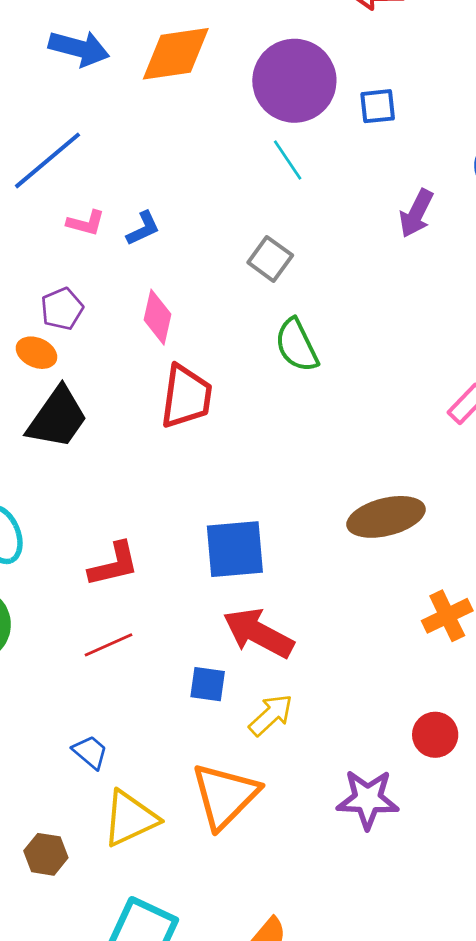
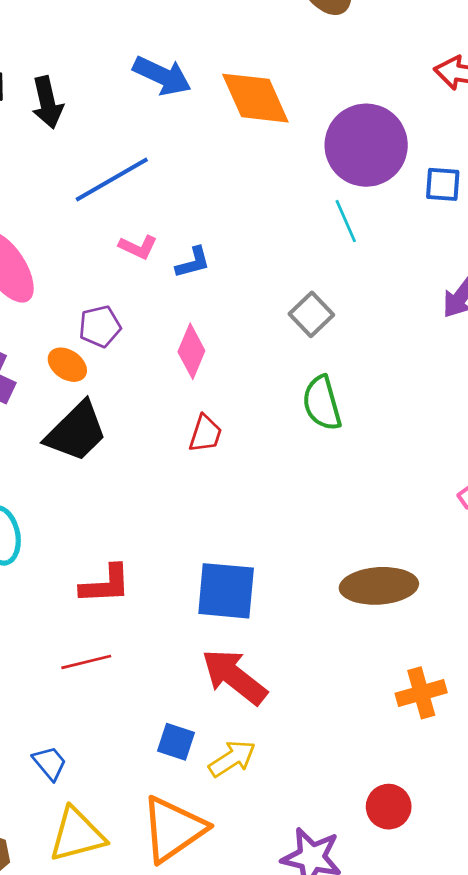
orange diamond: (176, 54) -> (255, 98), turned 64
red trapezoid: (186, 396) -> (205, 434), size x0.6
blue square: (208, 684) -> (176, 742), moved

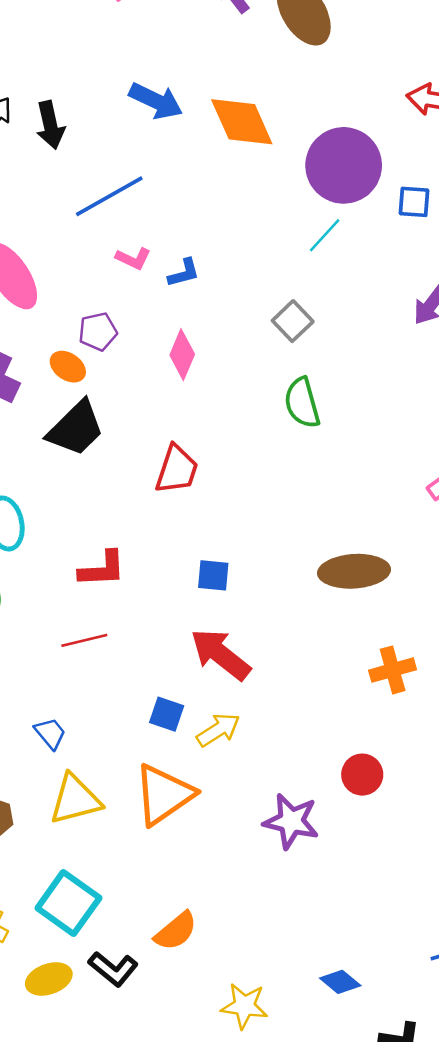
cyan line: (346, 221) -> (325, 235), turned 66
red trapezoid: (205, 434) -> (177, 469), moved, size x1.4
blue square: (226, 591) -> (213, 575), size x0.6

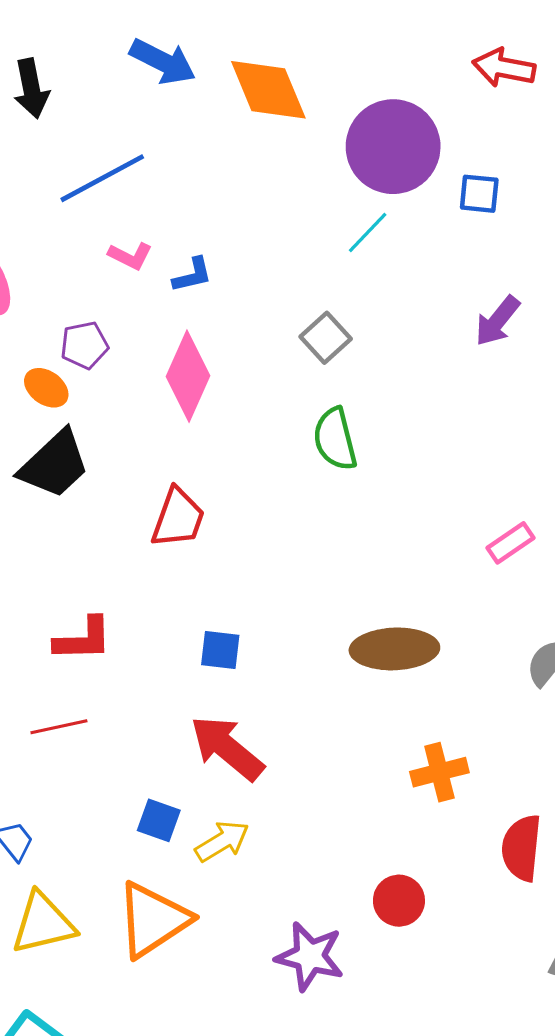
pink diamond: (182, 355) -> (188, 376), size x1.4

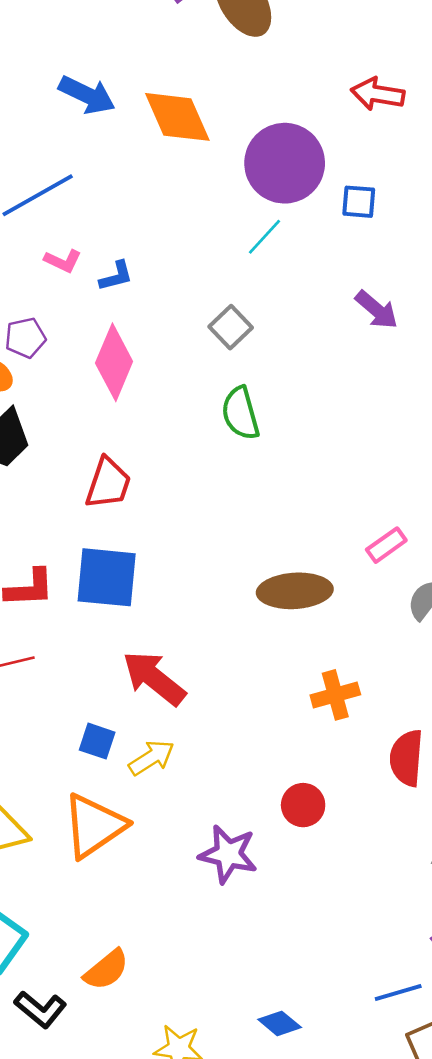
purple arrow: (497, 321) -> (377, 310), turned -87
pink rectangle: (510, 543) -> (386, 545), moved
blue square: (220, 650) -> (107, 577), moved, size x1.8

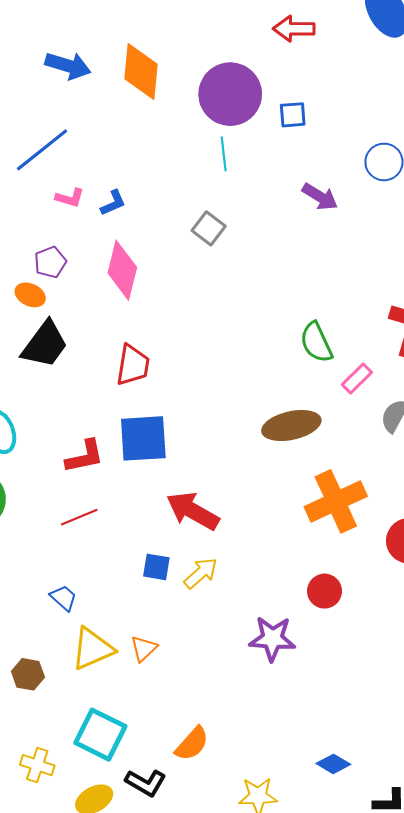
orange diamond: (177, 117) -> (141, 72), turned 38
cyan line: (264, 237) -> (224, 154), turned -40
green semicircle: (240, 413) -> (316, 342), moved
orange cross: (335, 695) -> (336, 501), size x1.6
orange triangle: (94, 826) -> (144, 649), moved, size x0.5

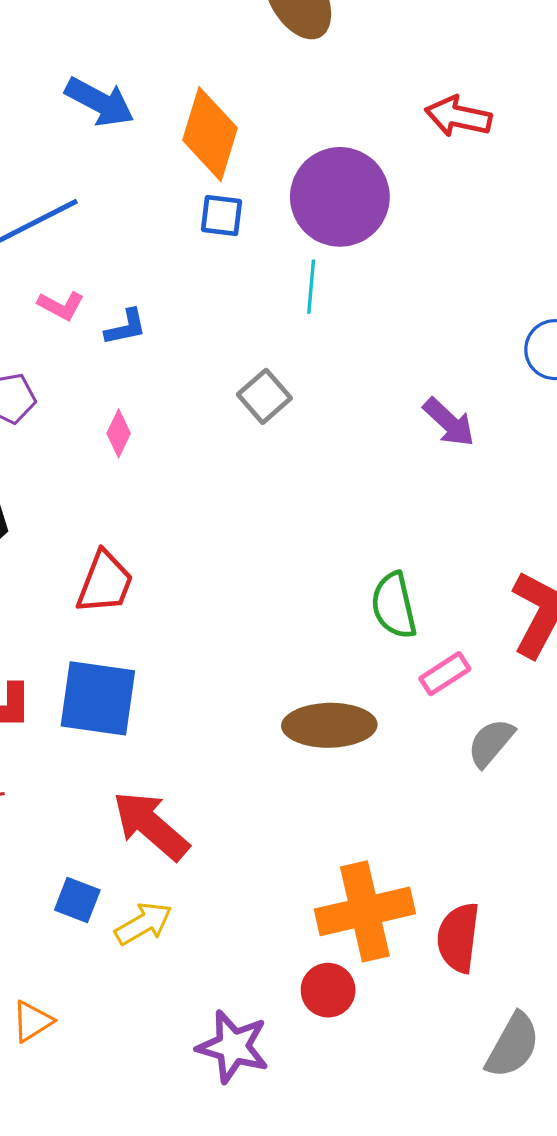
blue square: (293, 115) -> (221, 216), moved
purple arrow: (320, 197) -> (449, 422), moved
pink diamond: (122, 270) -> (119, 433), size x0.5
orange cross: (336, 501) -> (365, 911), moved

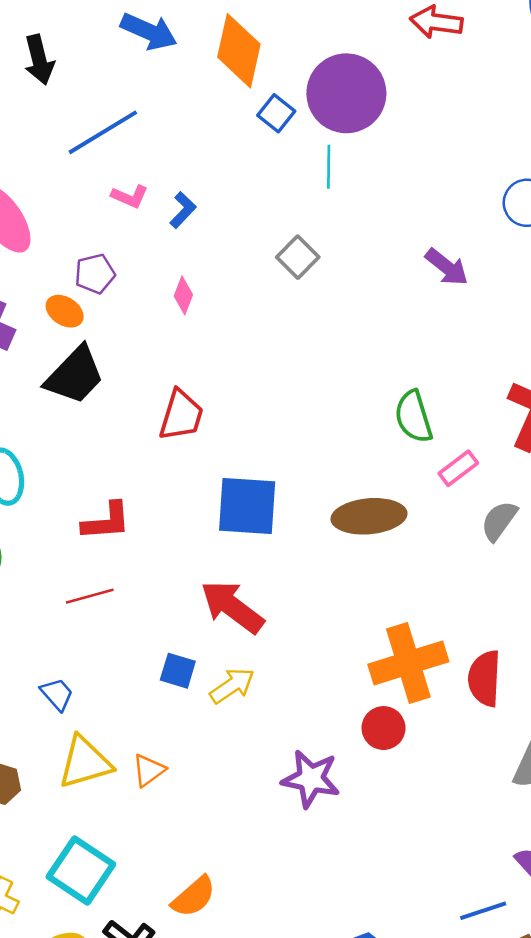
blue square: (221, 216) -> (276, 113), moved, turned 36
blue L-shape: (126, 327) -> (183, 210), turned -30
blue square: (98, 698) -> (247, 506), moved

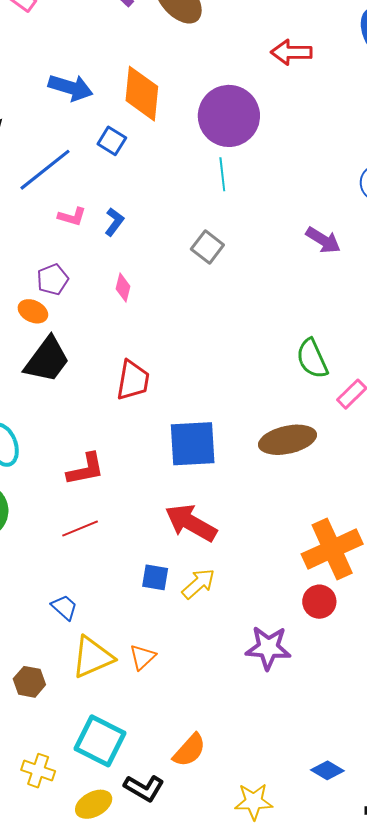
blue square: (276, 113) -> (112, 141), moved

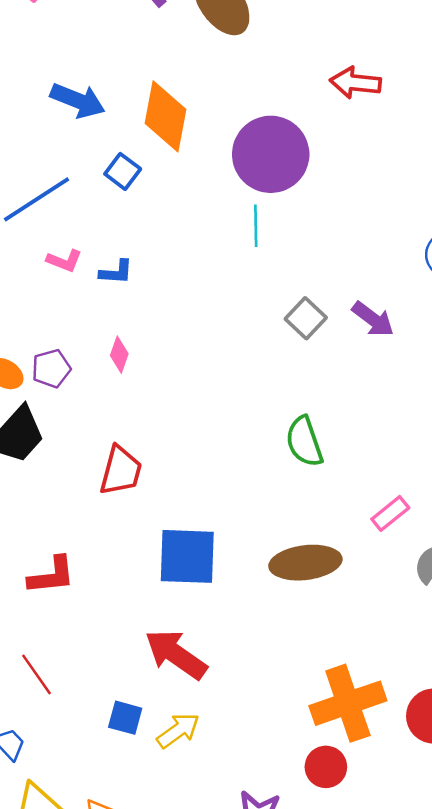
blue L-shape: (114, 222) -> (116, 272), turned 52
gray square: (207, 247) -> (306, 318), moved
purple pentagon: (53, 279) -> (51, 368), moved
green semicircle: (312, 359) -> (304, 442), moved
red line: (80, 529) -> (36, 674), moved, turned 72

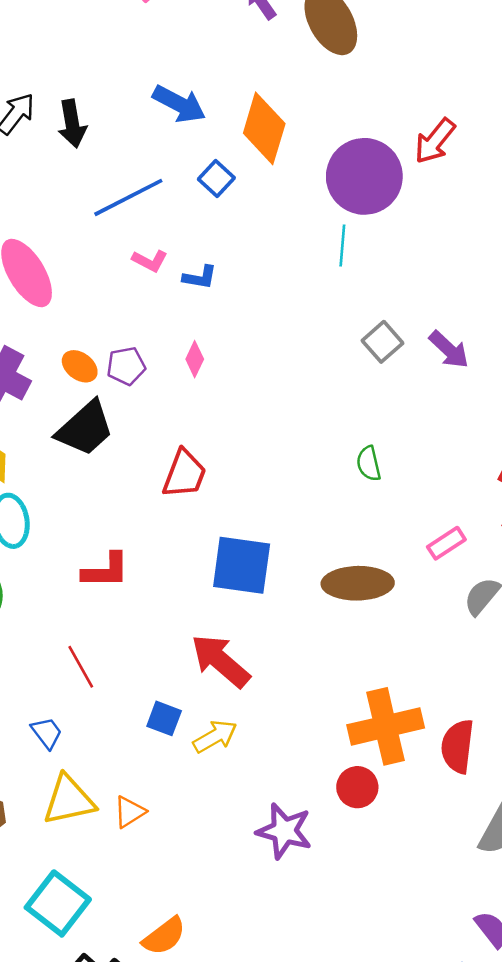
red arrow: (356, 83) -> (435, 141), moved, turned -63
green semicircle: (304, 442) -> (369, 464), size x0.7

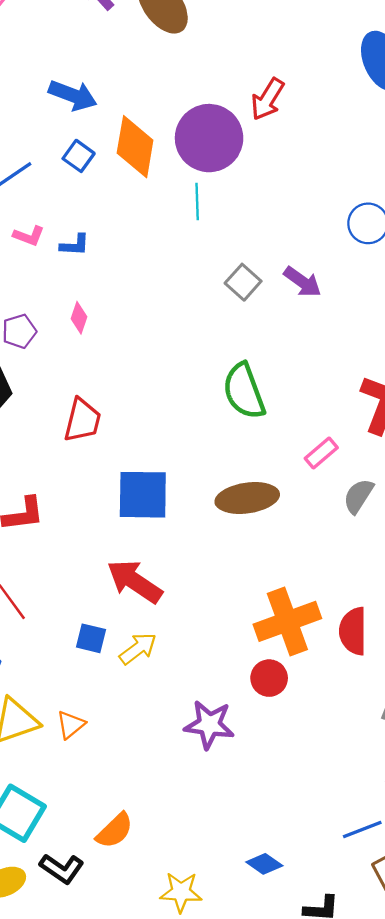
blue arrow: (179, 104) -> (73, 95), moved
orange diamond: (264, 128) -> (135, 147), moved
green semicircle: (369, 464) -> (244, 391), size x1.8

